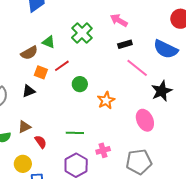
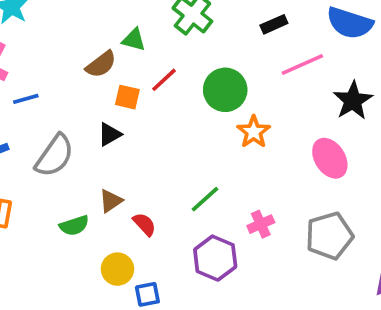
pink line: (137, 68) -> (302, 64), turned -55
green circle: (80, 84) -> (225, 90), moved, size x1.5
green line: (75, 133) -> (205, 199), turned -36

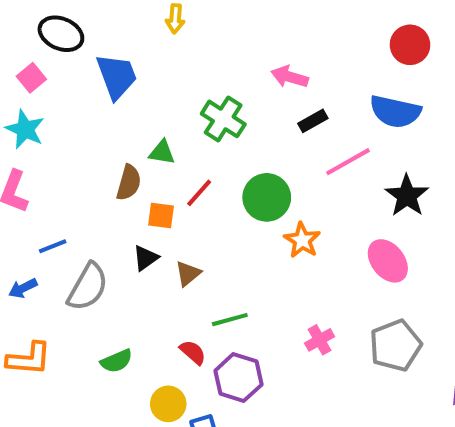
brown semicircle: (101, 64) -> (129, 183), turned -32
blue line: (26, 99) -> (53, 246), moved
green line: (205, 199) -> (230, 320), moved, turned 32
brown triangle: (111, 201) -> (188, 273), moved
purple hexagon: (215, 258) -> (238, 378), moved

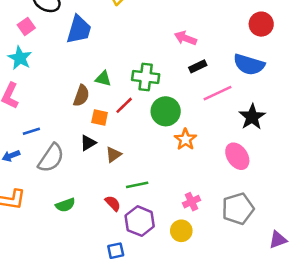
blue trapezoid: (117, 76) -> (79, 29), turned 32
green cross: (223, 119) -> (146, 77), moved, turned -30
yellow circle: (168, 404) -> (181, 231), moved

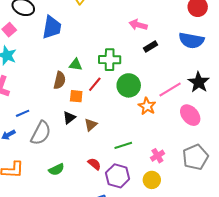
pink line: (217, 93) -> (170, 89), moved
green line: (137, 185) -> (123, 145), moved

